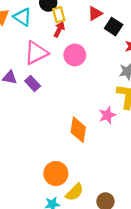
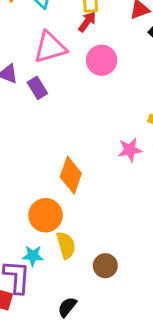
orange diamond: (78, 130) -> (71, 175), moved
yellow semicircle: (75, 192) -> (66, 245), turned -72

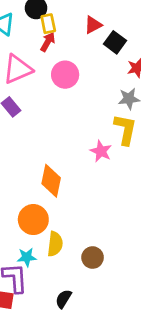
pink star: (130, 150) -> (101, 151), turned -30
yellow semicircle: (66, 245) -> (55, 244), turned 30

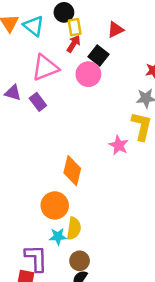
black square: (115, 42) -> (99, 56), moved
cyan star: (27, 257) -> (58, 236), moved
brown circle: (93, 258) -> (80, 261), moved

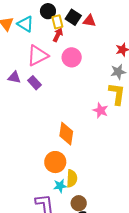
red triangle: (115, 30) -> (89, 21), turned 40
black square: (99, 56) -> (73, 17), moved

